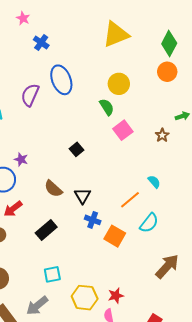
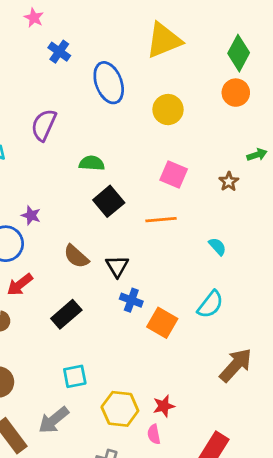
blue ellipse: (61, 80) -> (109, 83), moved
green semicircle: (107, 107) -> (92, 163), moved, turned -54
pink square: (123, 130) -> (174, 174), turned -30
black square: (76, 149) -> (109, 201), size x1.5
orange line: (130, 200) -> (161, 220), moved, turned 35

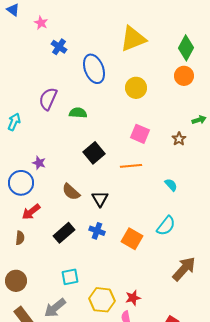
green semicircle: (92, 163) -> (78, 113), moved
blue cross: (131, 300) -> (97, 231), moved

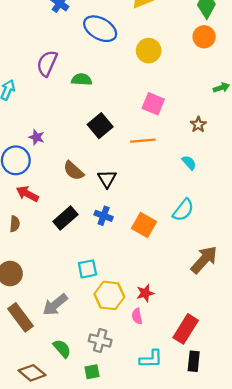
blue ellipse: (94, 69) -> (100, 29), turned -40
brown star: (179, 139) -> (198, 125), moved
red arrow: (31, 212) -> (27, 194), turned 66
cyan square: (70, 277) -> (87, 269), moved

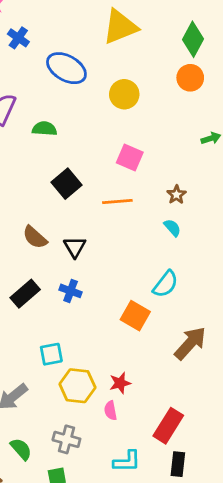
brown star: (198, 125) -> (176, 195), moved
orange square: (144, 225) -> (135, 316), moved

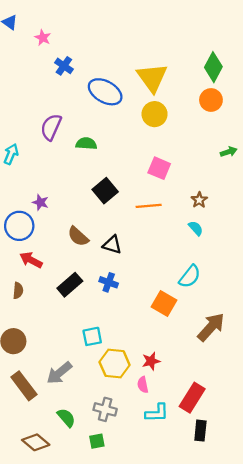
yellow triangle: (120, 27) -> (152, 78), moved, turned -44
black triangle: (75, 247) -> (112, 245), turned -42
cyan L-shape: (127, 461) -> (157, 413), moved

